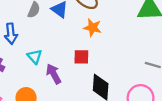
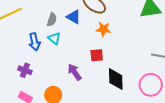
cyan triangle: (35, 57) -> (54, 38), moved

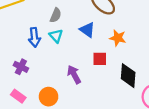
blue triangle: (74, 17) -> (87, 30), moved
orange star: (103, 29) -> (118, 38), moved
black diamond: (116, 79) -> (128, 76), moved

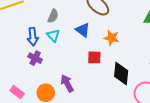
purple cross: (21, 67) -> (35, 58), moved
purple arrow: (74, 74) -> (67, 83), moved

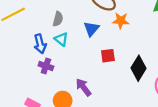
blue triangle: (83, 30) -> (91, 29), turned 42
orange star: (111, 38) -> (121, 21), moved
black diamond: (121, 73) -> (139, 68), turned 35

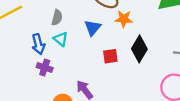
black diamond: (139, 68) -> (139, 49), moved

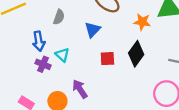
orange star: (124, 19) -> (142, 22), moved
cyan triangle: (61, 39) -> (62, 55), moved

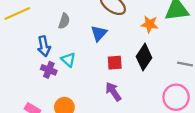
purple arrow: (80, 89) -> (113, 92), moved

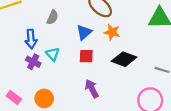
orange star: (150, 24) -> (112, 32), moved
black diamond: (144, 57) -> (124, 59), turned 70
red square: (115, 63) -> (86, 56), moved

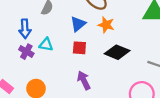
cyan triangle: (53, 54) -> (46, 45), turned -40

